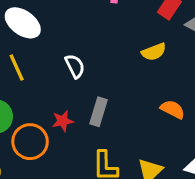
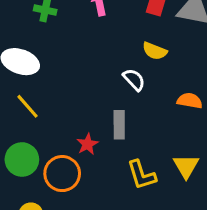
yellow semicircle: (154, 52) -> (155, 51), turned 60
white semicircle: (75, 66) -> (134, 80), moved

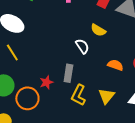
yellow triangle: (186, 166) -> (106, 96), moved
yellow L-shape: (142, 175) -> (78, 95), moved, turned 35

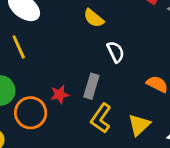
yellow semicircle: (98, 30) -> (94, 18), moved

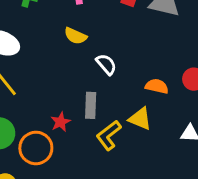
yellow L-shape: (101, 118) -> (109, 135), turned 32
yellow triangle: (139, 125) -> (140, 119), moved, turned -40

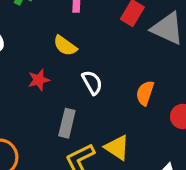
orange semicircle: (157, 86) -> (145, 93), moved, turned -95
red star: (61, 122) -> (39, 80), moved

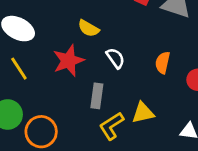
red star: (39, 80) -> (69, 61), size x1.6
yellow triangle: (117, 148) -> (143, 113), turned -40

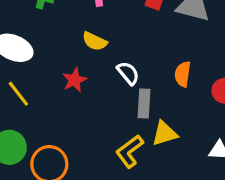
red star: (69, 61) -> (74, 80), size x0.7
gray rectangle: (97, 96) -> (144, 104), moved

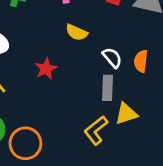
yellow semicircle: (95, 41) -> (77, 32), moved
white semicircle: (128, 73) -> (112, 58), moved

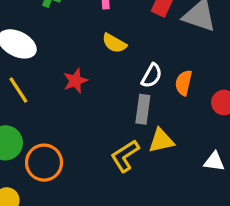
white semicircle: (112, 58) -> (152, 76), turned 65

